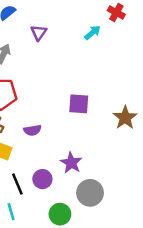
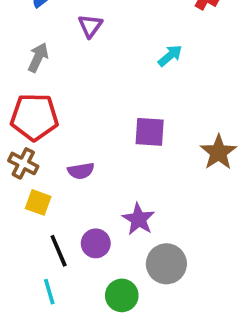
cyan arrow: (93, 33) -> (170, 56), moved

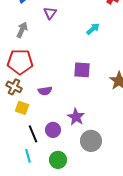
green circle: (122, 295) -> (58, 160), moved

